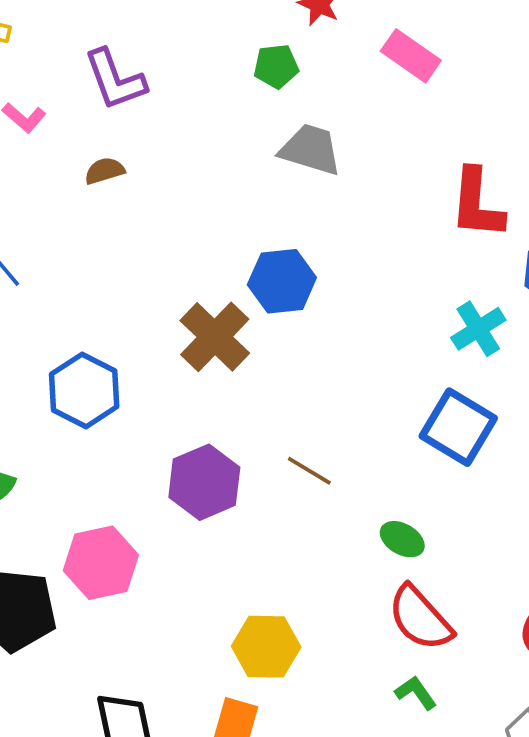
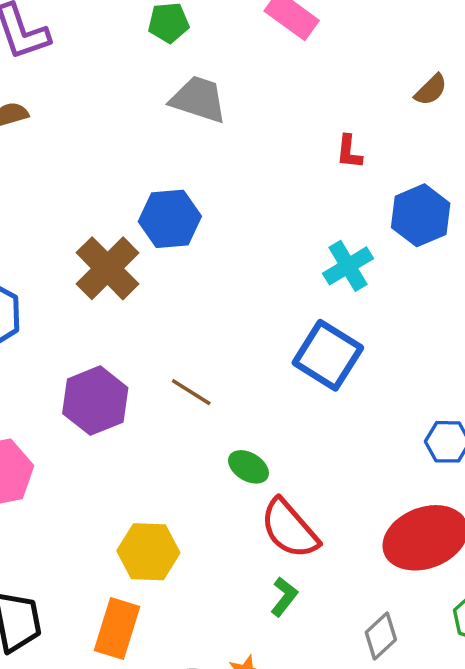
red L-shape: (477, 204) -> (349, 152), size x0.5
green ellipse: (402, 539) -> (248, 467), moved
green L-shape: (416, 693) -> (284, 597), turned 72

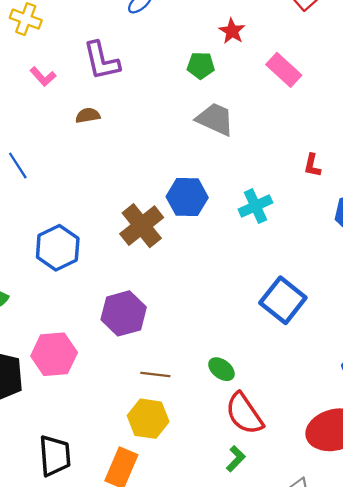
cyan cross: (348, 266) -> (255, 206), moved
brown line: (191, 392) -> (155, 375), moved, turned -32

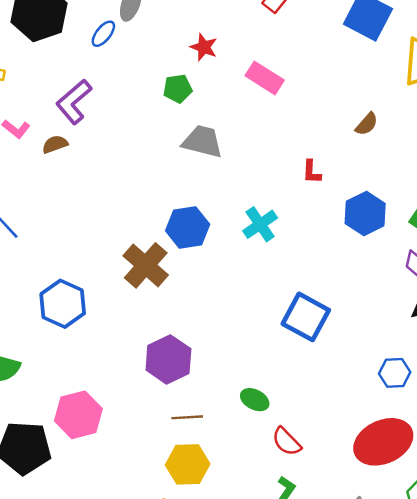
purple L-shape: (101, 61) -> (74, 102), turned 72
brown semicircle: (88, 115) -> (55, 144), moved
purple hexagon: (124, 313) -> (168, 359), moved
red semicircle: (244, 414) -> (287, 442), size x0.7

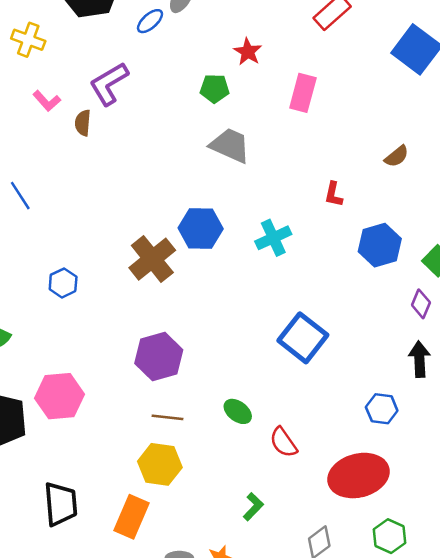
pink rectangle: (265, 78) -> (303, 93), turned 63
brown semicircle: (55, 144) -> (83, 123), turned -75
blue hexagon: (63, 304) -> (63, 283), size x0.6
red semicircle: (287, 442) -> (283, 442), moved

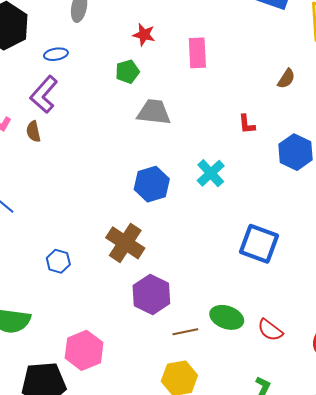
blue ellipse: (150, 21) -> (56, 54), moved, turned 50
brown cross: (152, 259) -> (125, 243), moved
green ellipse: (238, 411) -> (227, 317), size x1.4
brown line: (167, 417) -> (185, 332), moved

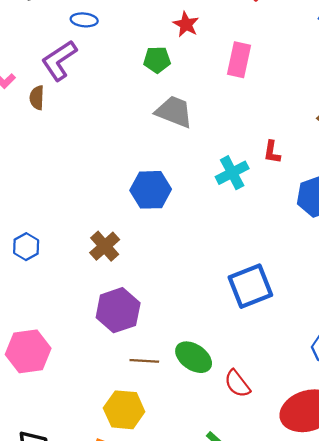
cyan cross: (211, 173) -> (232, 173), moved
brown cross: (125, 243) -> (105, 246), size x0.7
blue square: (259, 244) -> (250, 286), turned 33

